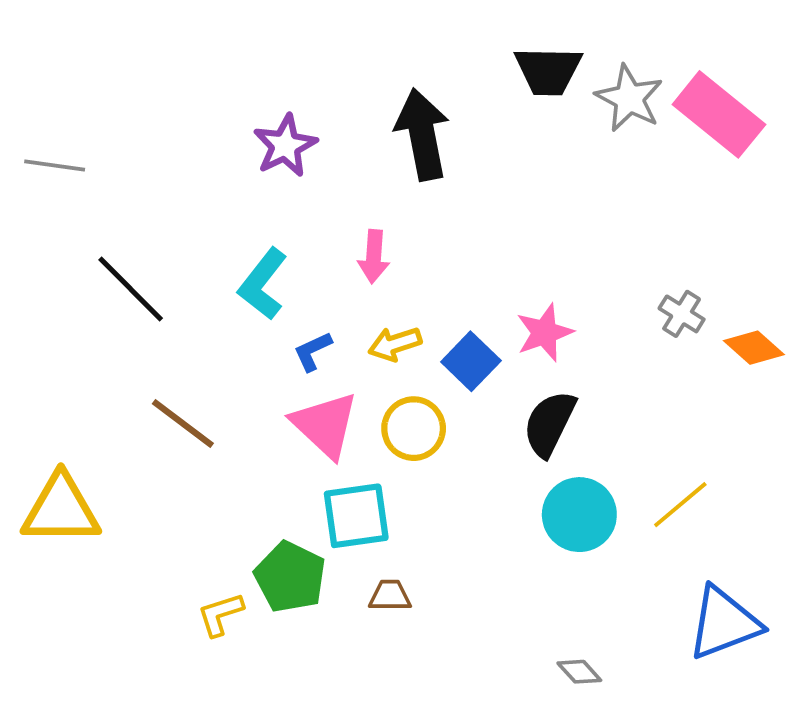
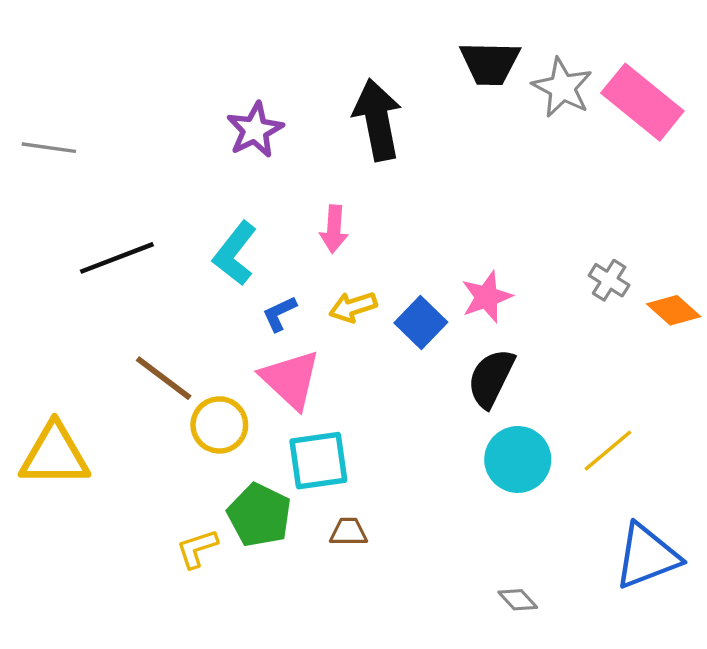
black line: (131, 289) -> (117, 258), turned -66
yellow circle: (414, 429) -> (219, 425), moved

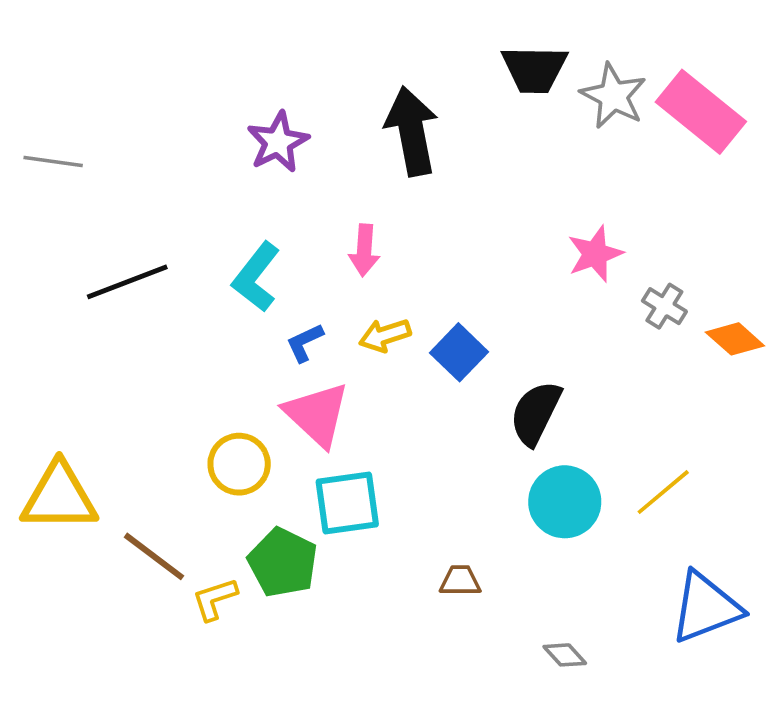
pink star: (487, 297) -> (595, 254), moved
brown line: (164, 378) -> (154, 556), moved
brown trapezoid: (348, 532) -> (460, 581), moved

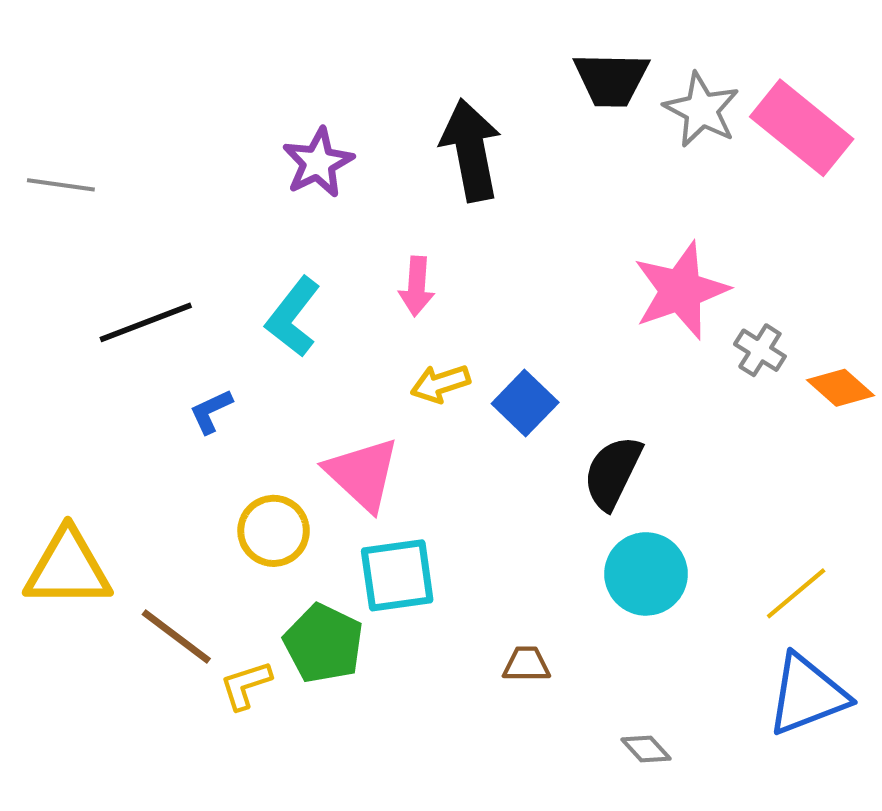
pink star: (595, 254) -> (681, 290), size x1.5
blue L-shape: (305, 343) -> (211, 411), moved
yellow line: (663, 492) -> (796, 593), moved

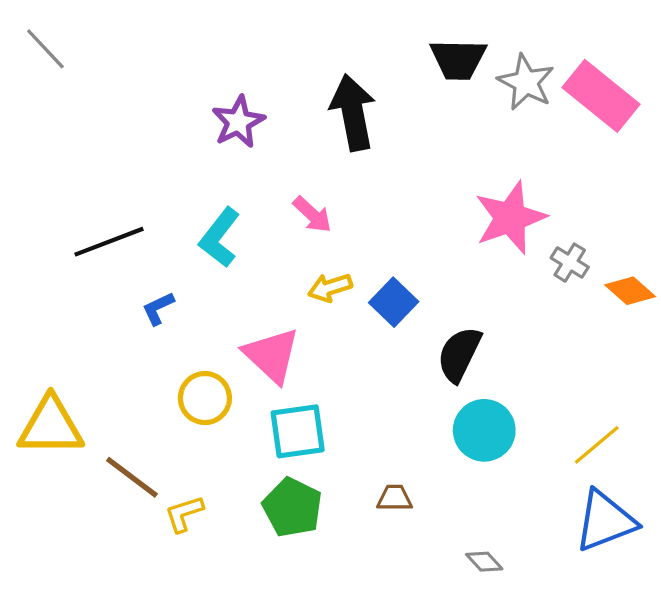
gray line: (61, 185) -> (45, 49), moved, turned 39
pink arrow: (417, 286) -> (312, 215), turned -51
green pentagon: (324, 643) -> (292, 507), moved

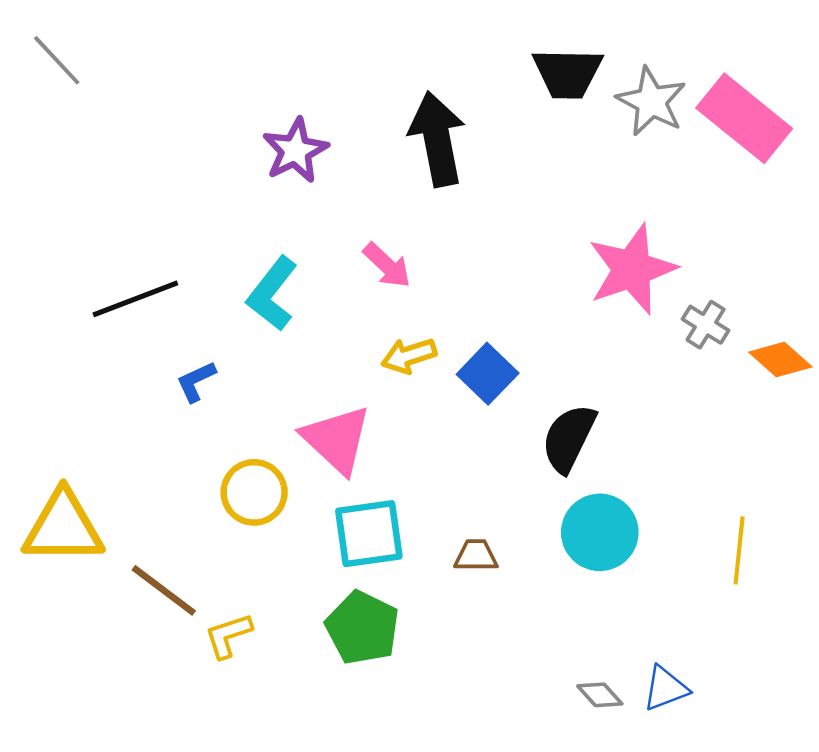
yellow line: (597, 445) -> (739, 550), turned -44
brown trapezoid: (395, 498) -> (476, 556), moved
blue triangle: (605, 521) -> (666, 688), moved, size x0.6

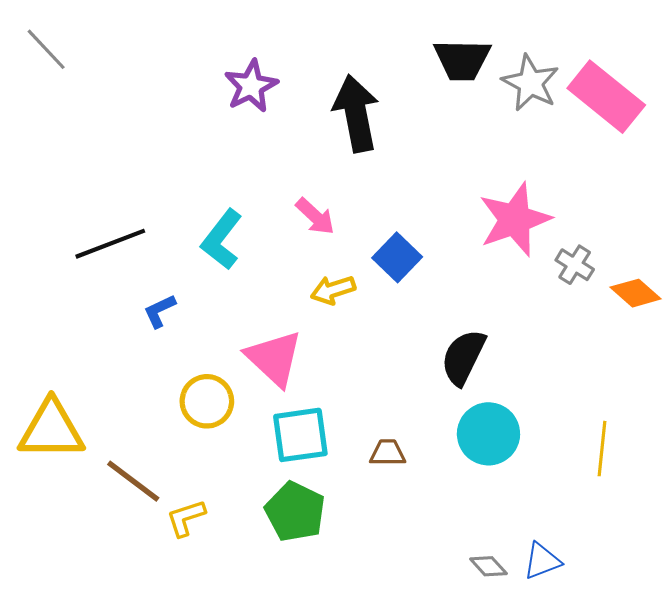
purple star: (295, 151) -> (251, 86), moved
blue square: (488, 374) -> (397, 257), moved

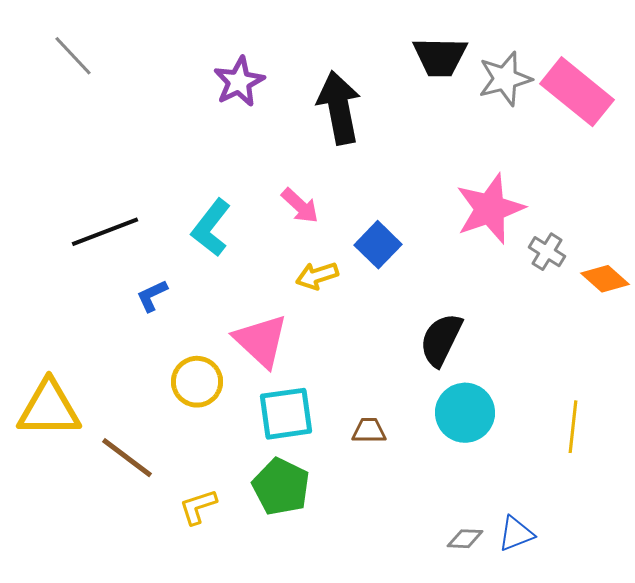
gray line: (46, 49) -> (73, 56), moved
gray star: (531, 83) -> (505, 79), turned 30
yellow L-shape: (186, 518) -> (198, 507), moved
gray diamond: (488, 566) -> (465, 539), turned -45

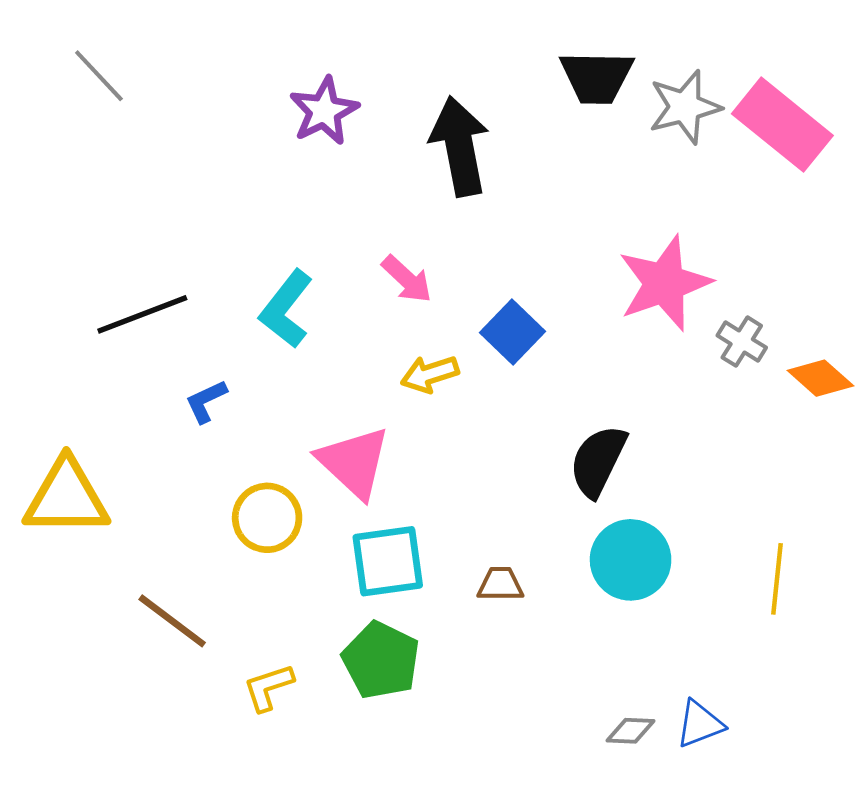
yellow triangle: (49, 409) -> (66, 497), moved

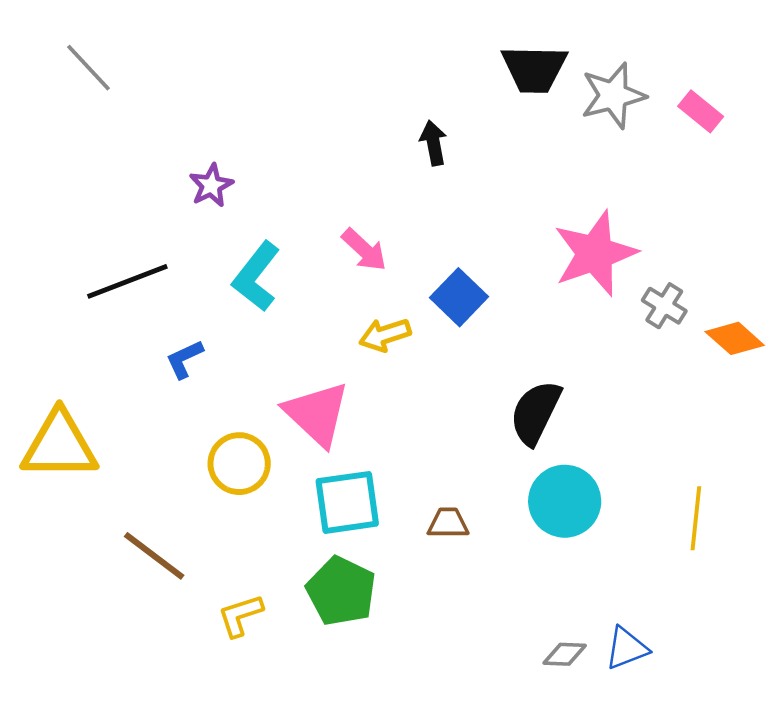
purple star: (324, 111) -> (211, 185), moved, size x0.7
pink rectangle: (782, 125) -> (701, 111), size x0.5
black arrow: (460, 146) -> (433, 143), moved, size x0.5

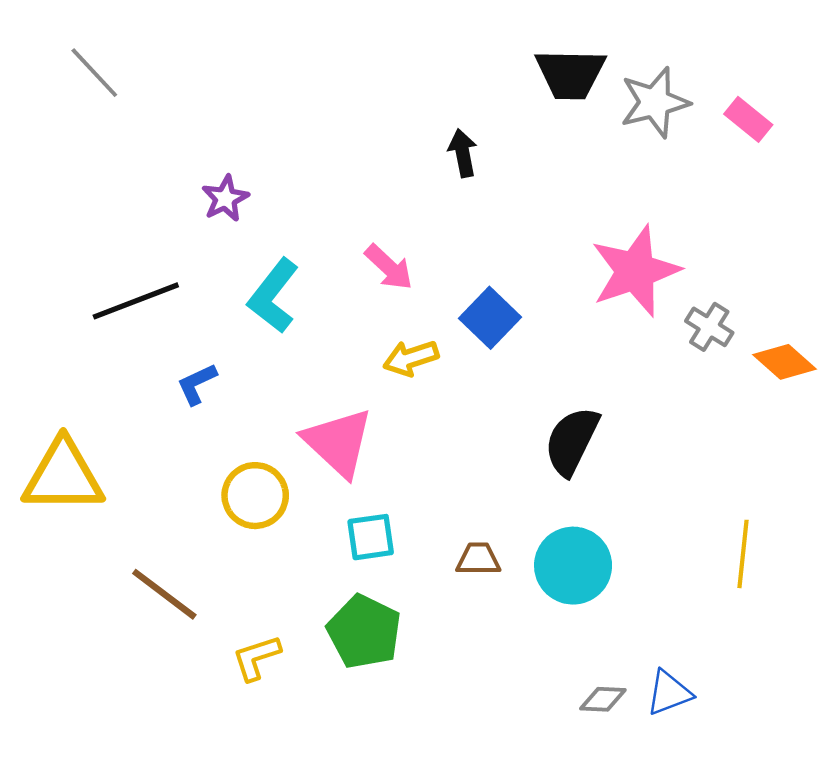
cyan circle: (565, 501) -> (573, 566), moved
cyan square: (347, 502) -> (371, 537), size x0.7

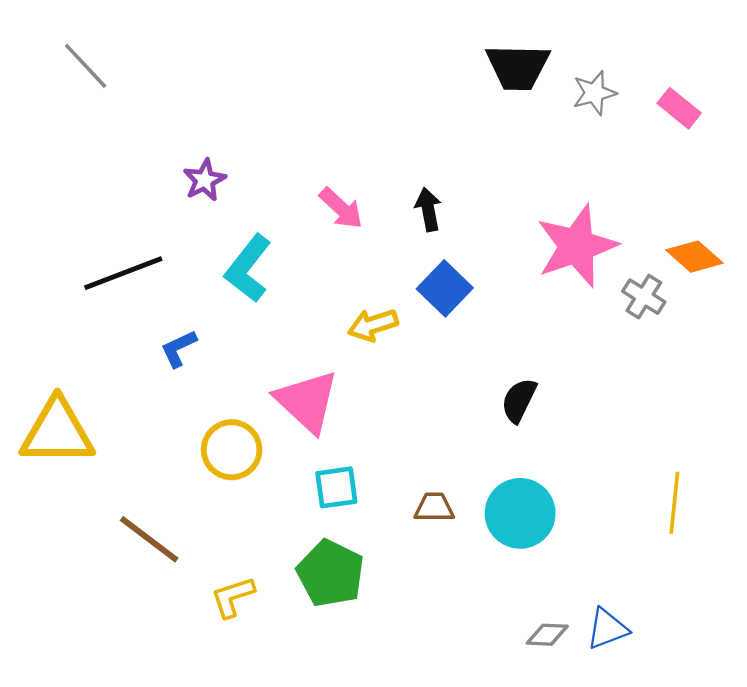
gray star: (655, 102) -> (594, 93), size x0.7
black arrow: (463, 153) -> (428, 209), moved
pink arrow: (389, 267) -> (341, 208), moved
orange diamond: (785, 362) -> (694, 257), moved
black semicircle: (572, 441) -> (519, 400), size x0.7

